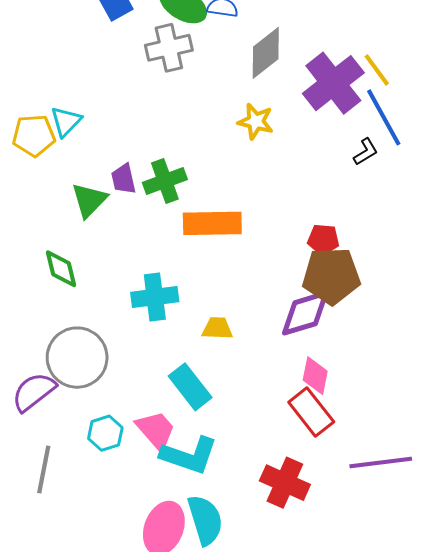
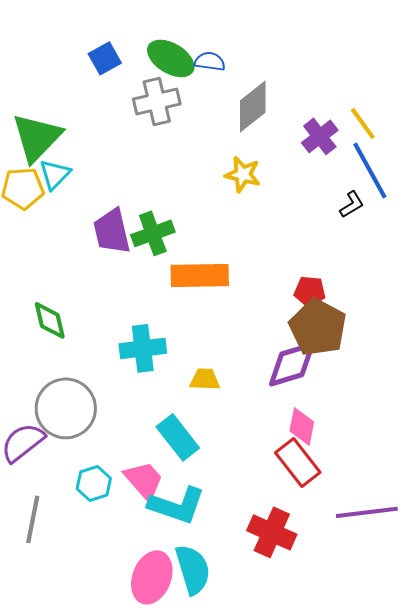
purple cross: (333, 83) -> (320, 136), size x0.6
purple trapezoid: (124, 179) -> (112, 231), size x1.5
green triangle: (89, 200) -> (37, 137), moved, size x1.4
brown pentagon: (331, 276) -> (318, 327), turned 30

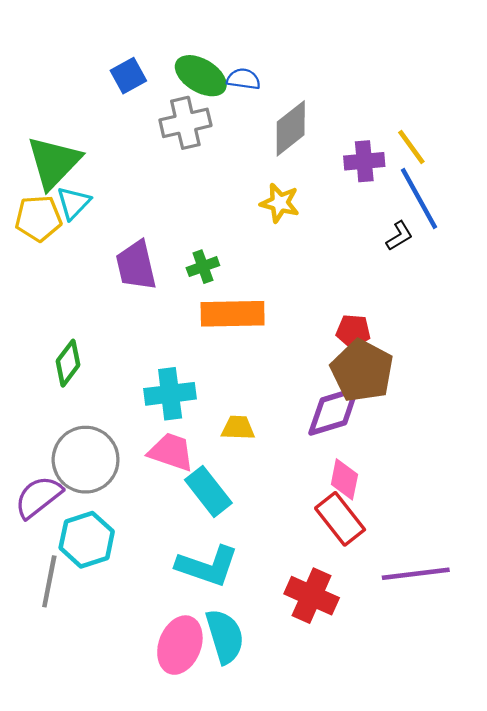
purple cross: (320, 136) -> (364, 161), turned 33
green cross: (153, 233) -> (203, 267), moved, size x0.7
green diamond: (50, 320) -> (68, 363), turned 51
pink trapezoid: (144, 480) -> (171, 452), moved, turned -30
cyan hexagon: (94, 483) -> (87, 540), moved, size x1.4

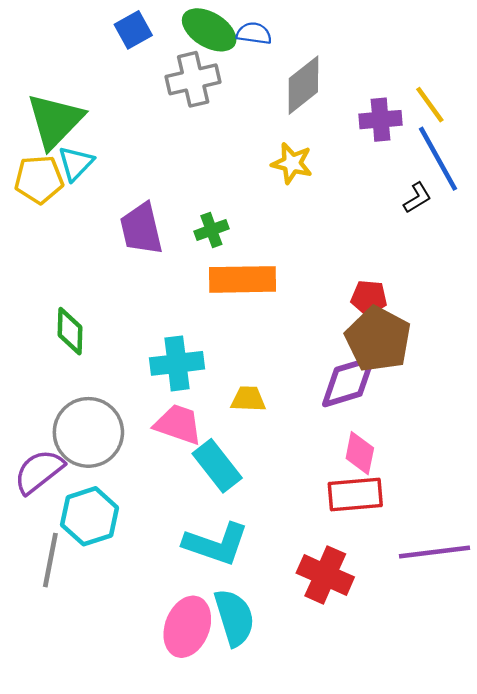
green diamond: (68, 363) -> (70, 331), turned -36
red rectangle: (340, 519) -> (355, 494), turned -57

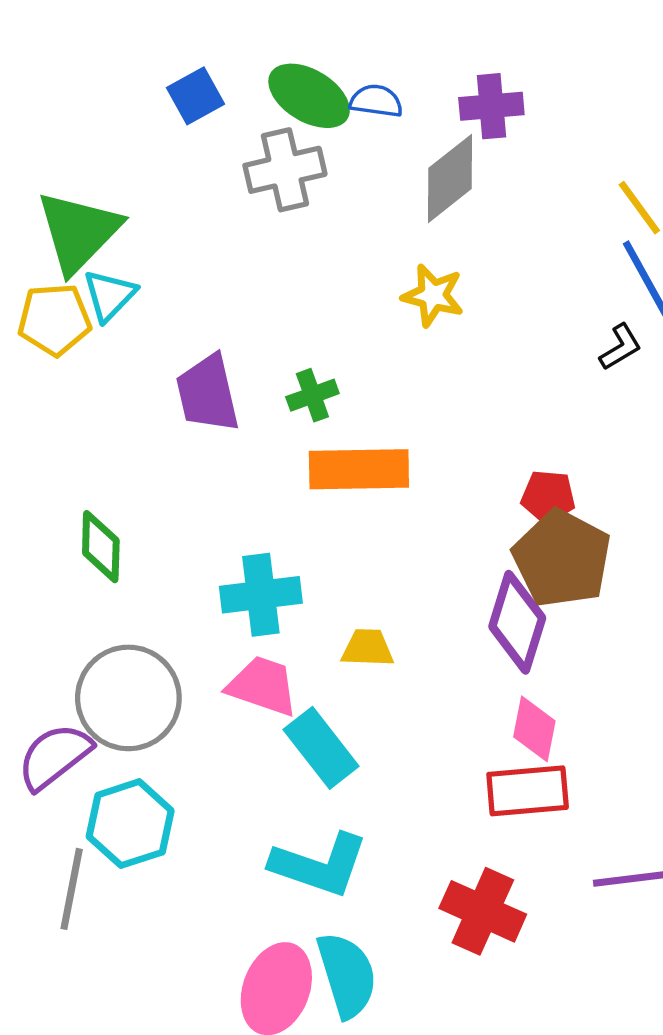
purple cross: (380, 120) -> (491, 106), moved
purple diamond: (348, 382) -> (517, 622), turned -56

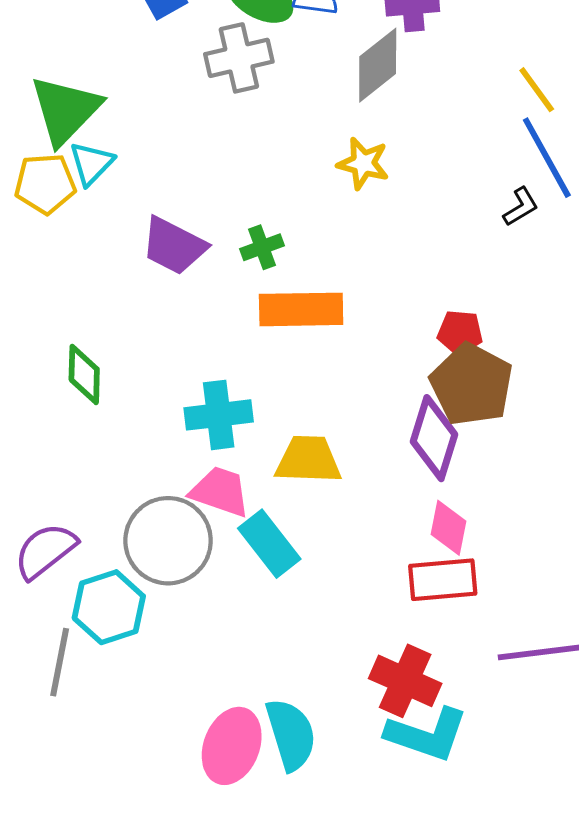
purple trapezoid: (208, 393) -> (174, 246), turned -50
yellow trapezoid: (368, 648) -> (308, 460), size x1.5
gray circle: (128, 698) -> (168, 541), moved
cyan L-shape: (319, 865) -> (427, 734), moved

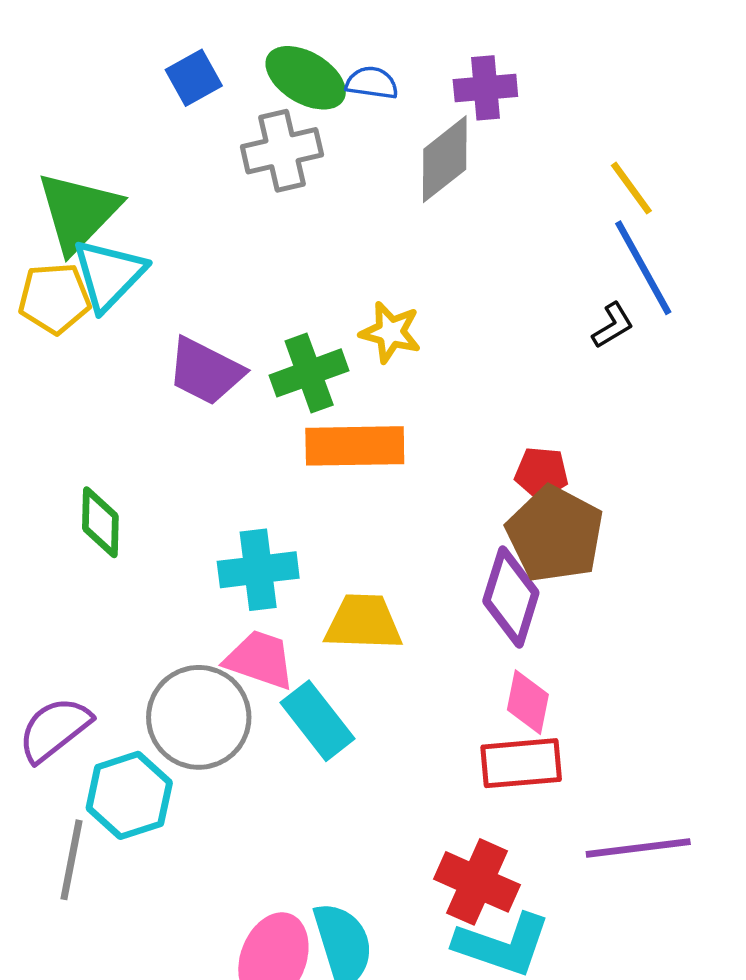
cyan triangle: (91, 163) -> (109, 275), size x1.4
yellow star: (363, 163) -> (390, 332), moved
green cross: (262, 247) -> (309, 373), size x1.5

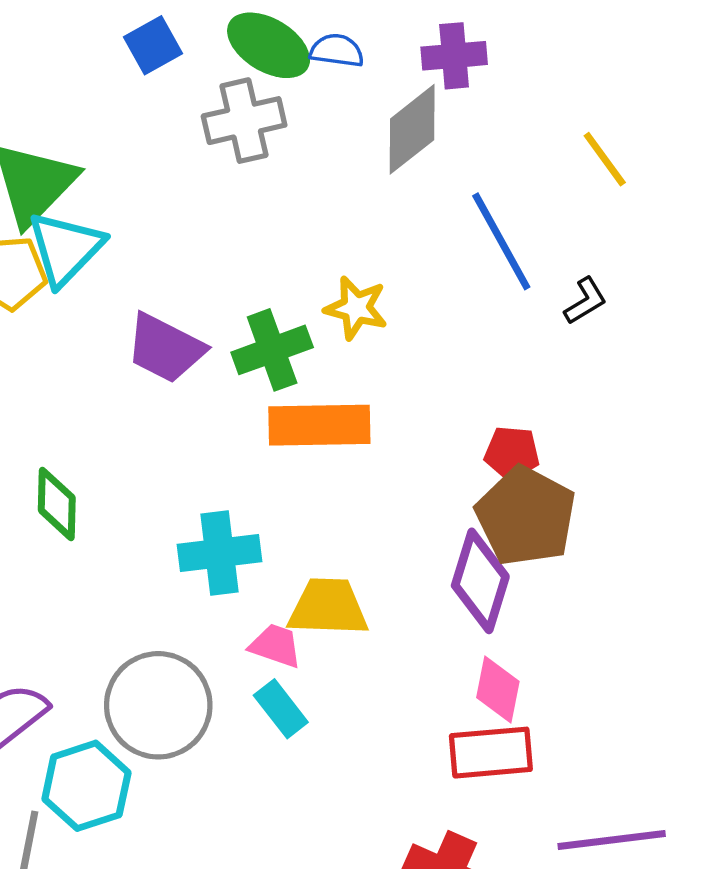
blue line: (643, 268) -> (501, 241), moved
pink trapezoid: (260, 660) -> (276, 646), moved, size x0.7
cyan rectangle: (318, 721) -> (281, 709), size x0.7

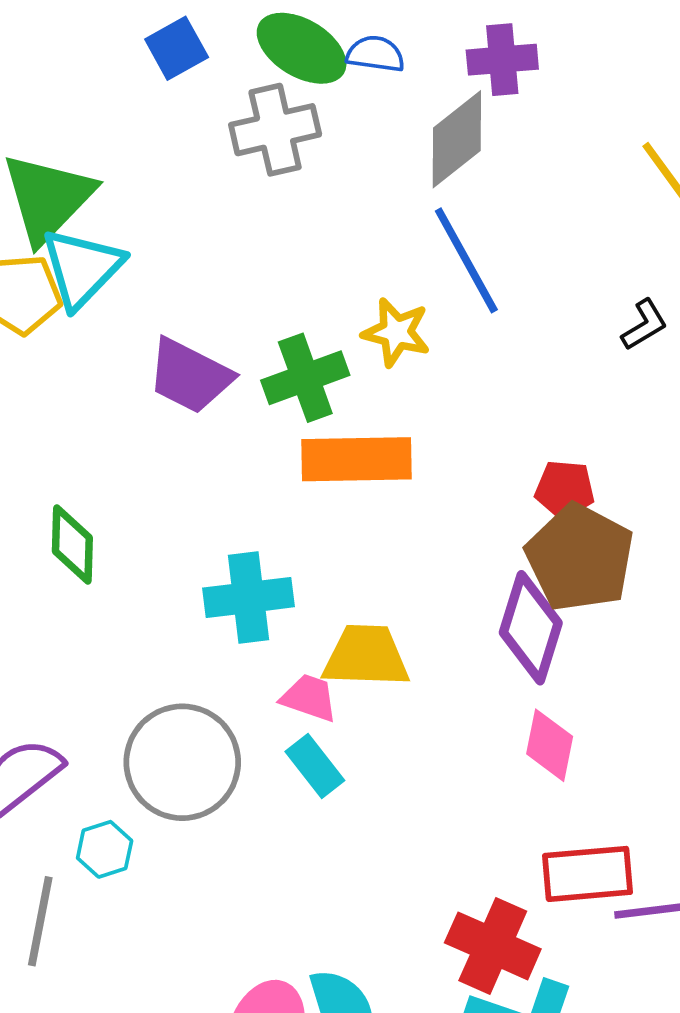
blue line: (501, 241) -> (466, 260), moved
red rectangle: (491, 753) -> (588, 874), moved
cyan hexagon: (86, 786) -> (105, 849), size x0.6

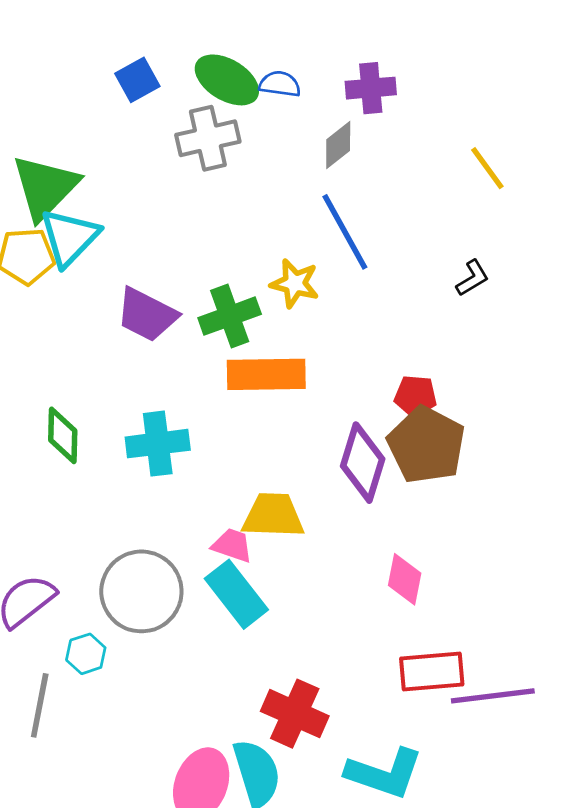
gray diamond: (457, 139) -> (338, 145), size x0.7
cyan cross: (249, 597) -> (158, 444), moved
purple diamond: (531, 628) -> (363, 463), moved
cyan rectangle: (315, 766) -> (236, 594), size x1.5
red cross: (493, 946) -> (295, 714), moved

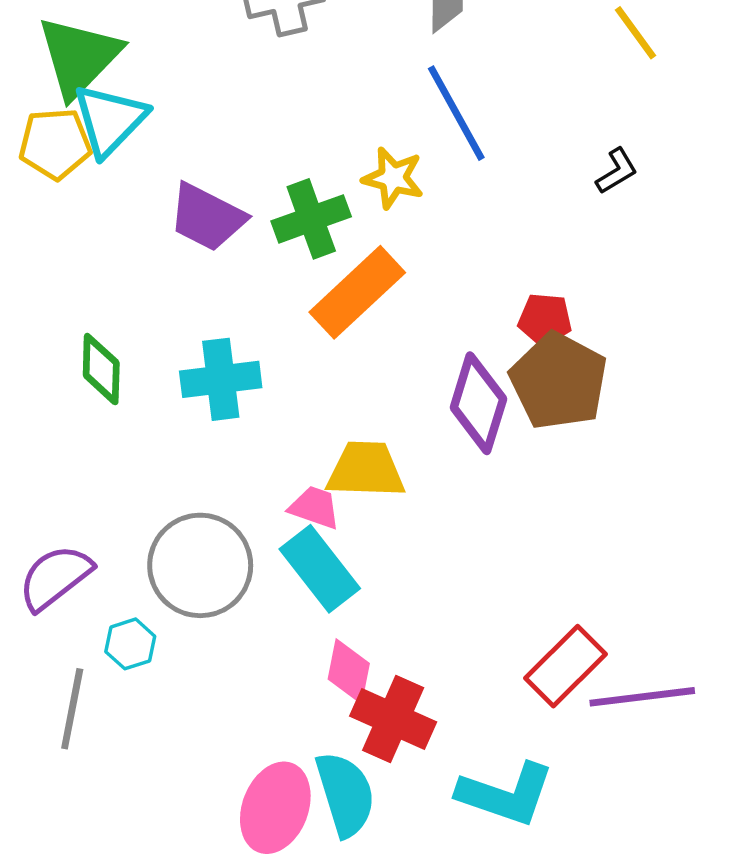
orange rectangle: (266, 374) -> (357, 292), turned -42
pink diamond: (405, 579) -> (349, 671), moved
red rectangle: (432, 671) -> (565, 666), turned -40

